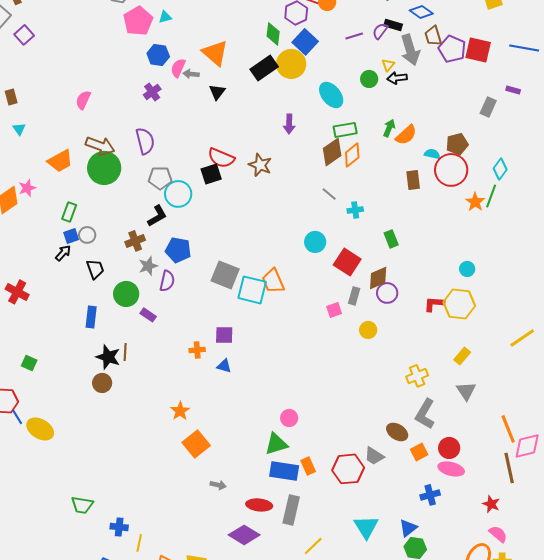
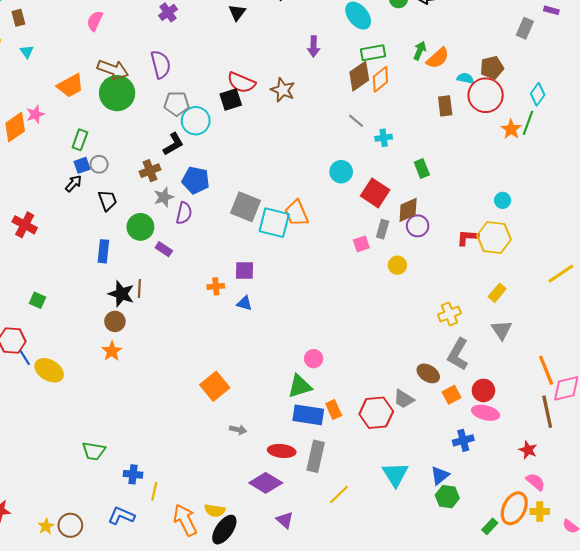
orange star: (180, 411) -> (112, 351), moved

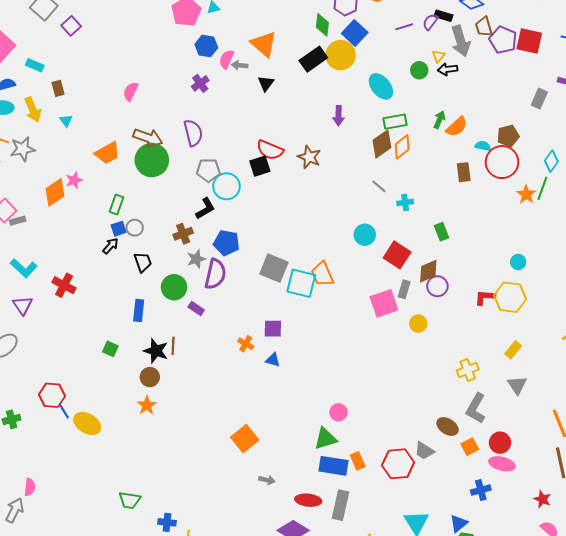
purple semicircle: (184, 213) -> (215, 274), size x1.4
pink square: (361, 244) -> (384, 303), size x1.8
orange cross: (216, 286) -> (246, 344), turned 35
green square: (37, 300) -> (110, 349), moved

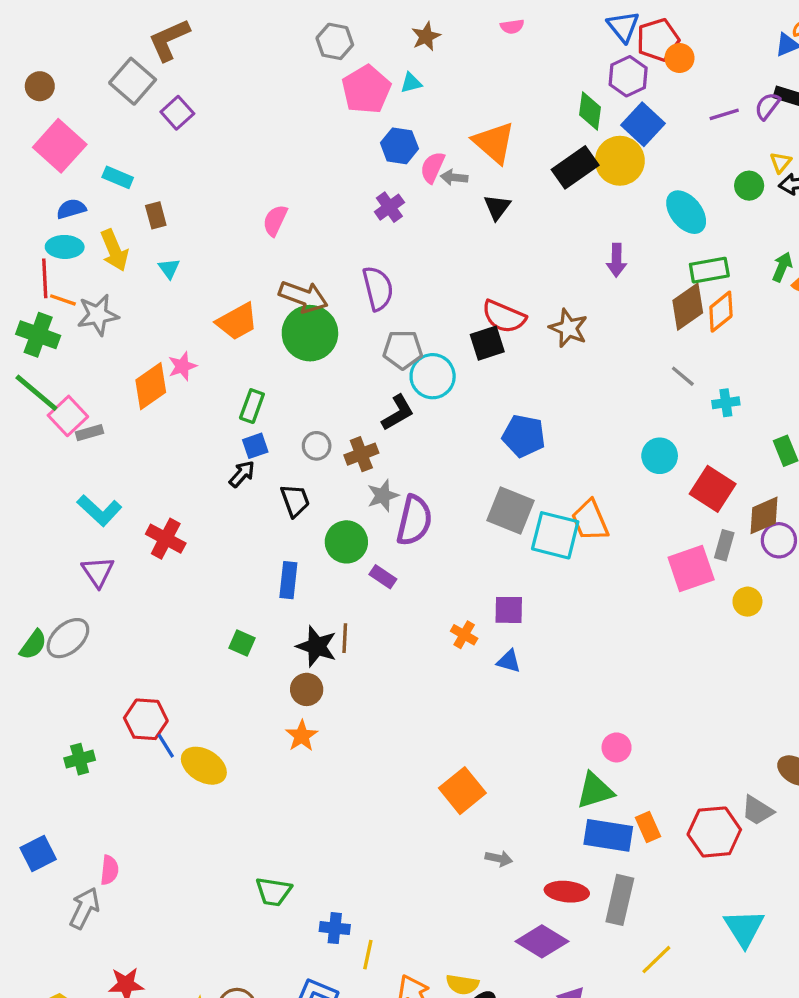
gray circle: (135, 228) -> (317, 446), moved
blue pentagon: (227, 243) -> (524, 436), moved

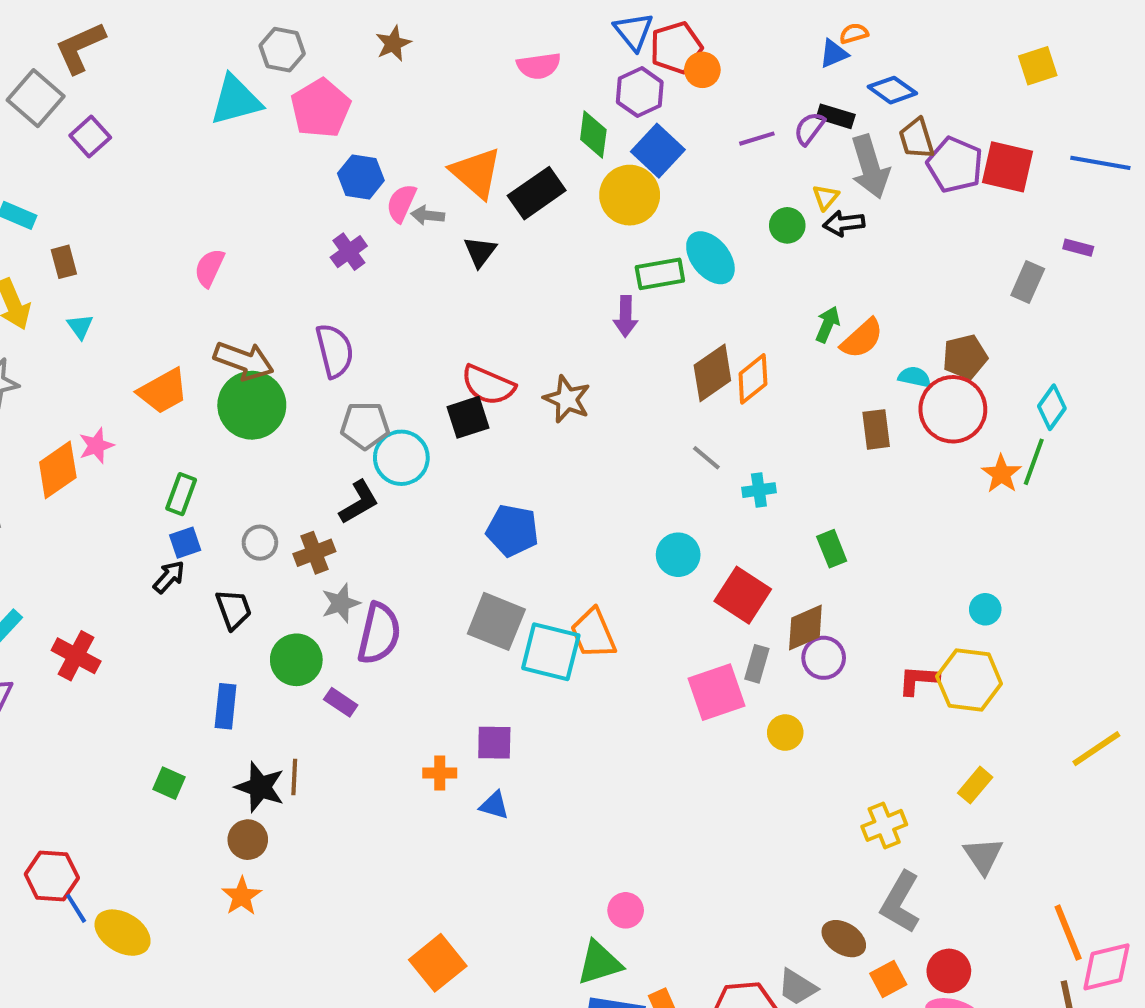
pink semicircle: (512, 27) -> (539, 66), moved, size x1.5
cyan triangle: (411, 83) -> (236, 100), moved, size x2.0
black rectangle: (575, 167) -> (537, 193), moved
green rectangle: (709, 270) -> (660, 274), moved
orange cross: (464, 635) -> (440, 773), turned -30

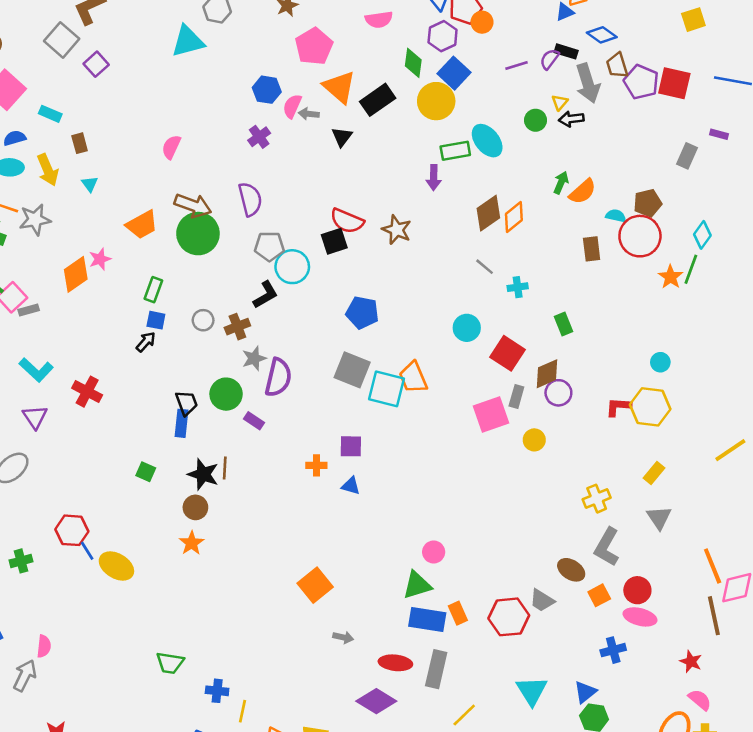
pink pentagon: (321, 108) -> (314, 46), moved
blue square: (185, 543) -> (156, 320), turned 30
black trapezoid: (234, 609) -> (187, 403), moved

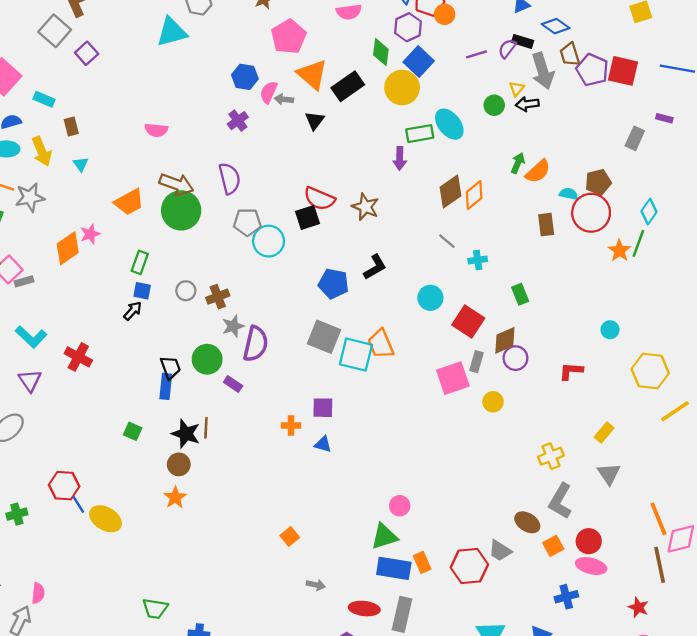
pink semicircle: (171, 147) -> (156, 130), turned -110
black L-shape: (265, 295) -> (375, 267), moved
yellow hexagon: (650, 407) -> (650, 371), moved
orange square: (315, 585) -> (290, 536), size x0.6

